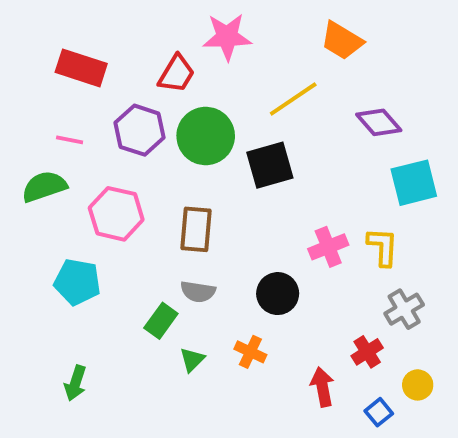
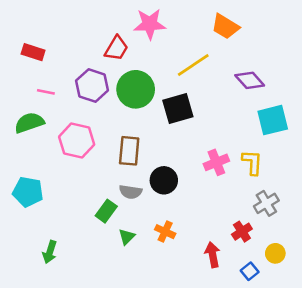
red rectangle: (81, 68) -> (33, 52), moved, size x0.7
cyan pentagon: (77, 282) -> (28, 192), moved
black circle: (278, 294) -> (164, 180), moved

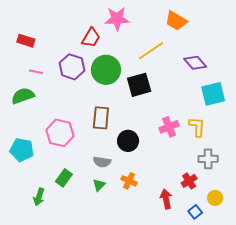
pink hexagon: (77, 141) -> (60, 133), moved
gray semicircle: (130, 192) -> (102, 162), moved
gray cross: (266, 203) -> (208, 159), turned 30
green rectangle: (106, 211) -> (64, 178), moved

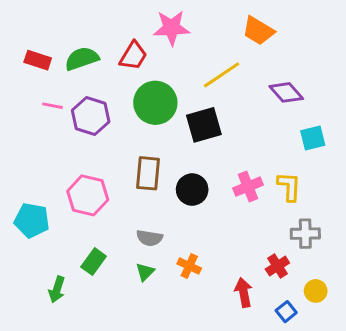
purple hexagon: (72, 67) -> (91, 116), moved
cyan square: (213, 94) -> (313, 138), size x0.7
green semicircle: (23, 96) -> (82, 59), moved
black circle: (128, 141) -> (192, 190), moved

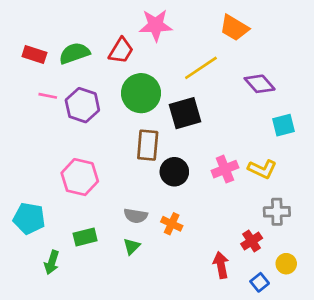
brown rectangle: (148, 173) -> (148, 145), moved
yellow L-shape: (289, 187) -> (262, 169), turned 112
cyan pentagon: (32, 220) -> (29, 218), moved
green rectangle: (94, 262) -> (85, 237), turned 40
orange cross: (189, 266) -> (172, 224), moved

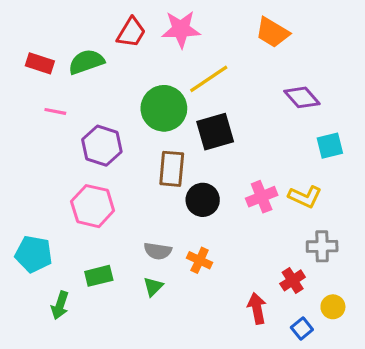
red trapezoid: (121, 51) -> (131, 32), moved
yellow line: (201, 68) -> (209, 79), moved
purple hexagon: (82, 105) -> (102, 146), moved

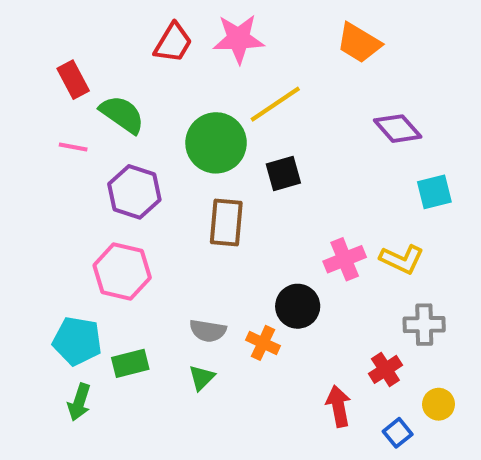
green semicircle: (86, 62) -> (122, 114), moved, turned 54
red rectangle: (40, 63) -> (73, 80), moved, turned 44
black square: (215, 132) -> (283, 174), size x0.7
black circle: (203, 200) -> (298, 306), moved
cyan pentagon: (34, 254) -> (77, 341), moved

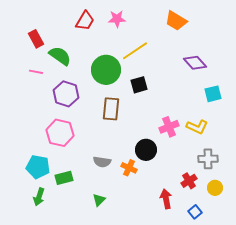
pink star: (238, 39) -> (117, 19), size x0.7
green triangle: (202, 378) -> (99, 200), moved
yellow circle: (439, 404) -> (215, 188), moved

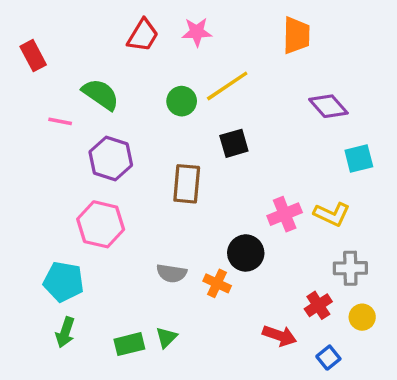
orange trapezoid: (176, 21) -> (296, 35), turned -120
red rectangle: (36, 39) -> (33, 56), moved
green circle: (106, 70) -> (182, 101), moved, size x0.6
green rectangle: (64, 178) -> (129, 344), moved
red arrow: (166, 199) -> (279, 336), turned 120

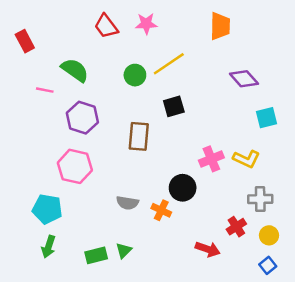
red trapezoid: (143, 35) -> (106, 26), turned 112
blue square: (328, 358) -> (268, 265), moved

